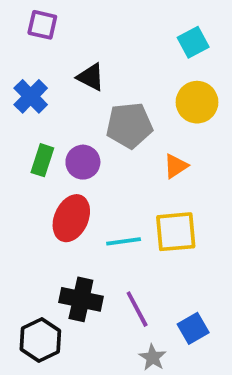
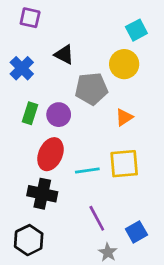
yellow circle: (197, 102) -> (124, 64), moved
black cross: (81, 299) -> (42, 194), moved

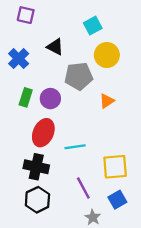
cyan square: (136, 30) -> (93, 26), moved
yellow square: (124, 164) -> (115, 167), moved
black hexagon: (29, 240) -> (37, 200), moved

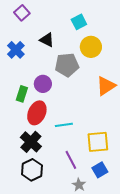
purple square: (26, 15) -> (22, 13), turned 35
green rectangle: (26, 97) -> (22, 94), moved
orange triangle: (107, 101) -> (106, 86), moved, size x1.5
black cross: (36, 167) -> (31, 142), turned 30

